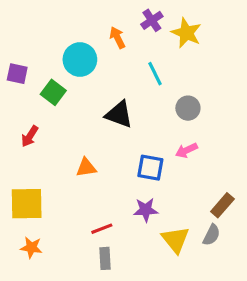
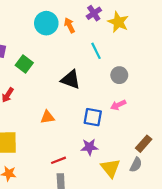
cyan circle: (80, 60) -> (46, 23), moved

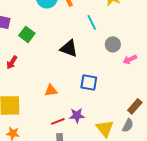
pink arrow: (118, 105) -> (130, 59), moved
orange triangle: (47, 117) -> (51, 90), moved
purple star: (89, 147) -> (77, 115), moved

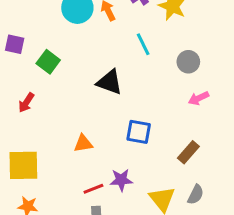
gray circle: (113, 44) -> (188, 62), moved
brown rectangle: (135, 106) -> (188, 152), moved

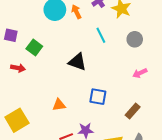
gray circle: (188, 62) -> (135, 39), moved
red arrow: (26, 103) -> (18, 68), moved, turned -112
yellow square: (23, 165) -> (17, 120), turned -30

